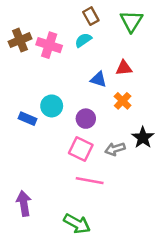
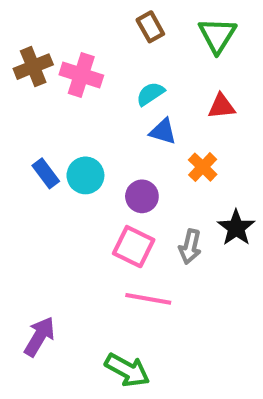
cyan semicircle: (83, 40) -> (150, 94), moved
red triangle: (124, 68) -> (221, 106), moved
blue rectangle: (28, 119) -> (46, 173), moved, turned 30
gray arrow: (115, 149) -> (190, 247), turned -60
purple arrow: (24, 203) -> (39, 337), turned 40

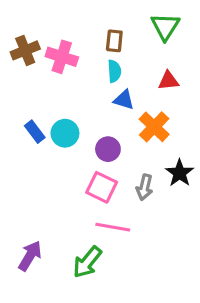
brown rectangle: (150, 27) -> (114, 41), moved, turned 35
cyan semicircle: (150, 94) -> (114, 71), turned 120
orange cross: (203, 167) -> (154, 127), size x1.4
green arrow: (127, 370) -> (87, 262), moved, turned 100

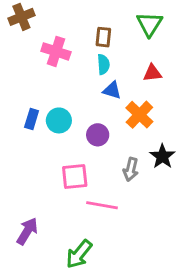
brown cross: (25, 50) -> (21, 17), moved
blue rectangle: (35, 132) -> (32, 119), turned 54
pink square: (102, 187) -> (75, 177), moved, turned -32
green arrow: (87, 262) -> (79, 254), moved

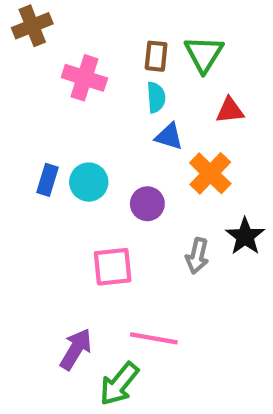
green triangle: (149, 24) -> (204, 54), moved
pink line: (102, 205) -> (154, 338), moved
purple arrow: (27, 231) -> (76, 349), moved

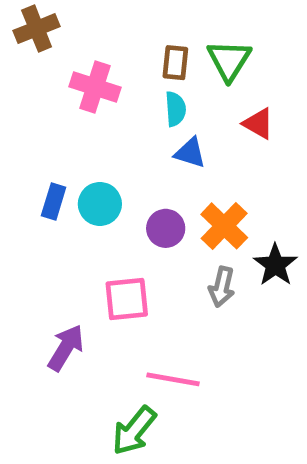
red triangle: (230, 110) -> (258, 124), turned 36
orange cross: (210, 173) -> (224, 226), moved
purple arrow: (76, 349) -> (66, 348), moved

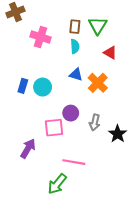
blue triangle: (190, 153) -> (76, 75), moved
orange cross: (224, 226) -> (98, 83), moved
purple circle: (166, 228) -> (71, 113), moved
black star: (275, 265) -> (118, 134), moved

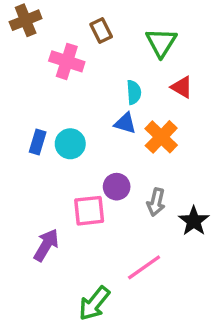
brown rectangle: (75, 27) -> (101, 30), moved, turned -32
cyan semicircle: (75, 46) -> (134, 92), moved
pink line: (74, 162) -> (144, 267), moved, turned -45

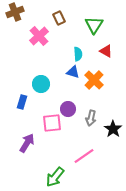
pink cross: (67, 61) -> (39, 36), turned 30
blue rectangle: (38, 142) -> (22, 102), moved

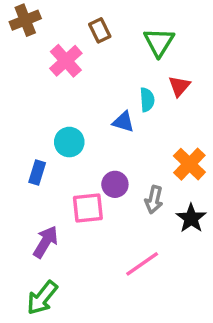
red triangle: (106, 51) -> (179, 86), turned 40
cyan semicircle: (78, 54) -> (147, 100), moved
orange cross: (94, 80) -> (189, 164), moved
green arrow: (55, 177) -> (42, 298), moved

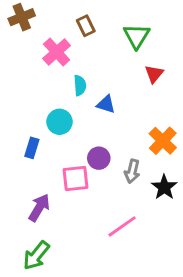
cyan semicircle: (147, 100) -> (80, 85), moved

